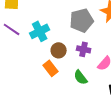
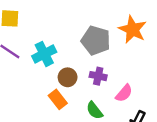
gray pentagon: (82, 20) -> (96, 40), turned 30

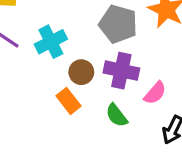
purple cross: (98, 76) -> (121, 71), size x1.5

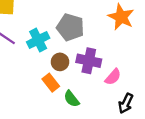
gray pentagon: (118, 24) -> (70, 27), moved
green semicircle: (117, 115) -> (72, 99), moved

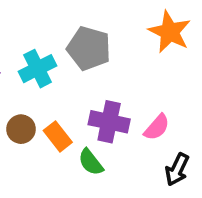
purple cross: (89, 61) -> (109, 122), moved
brown circle: (60, 62) -> (21, 129), moved

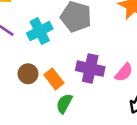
green semicircle: (91, 162) -> (64, 104), moved, turned 66

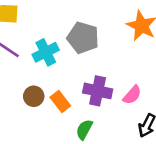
green semicircle: (64, 104) -> (84, 130), moved

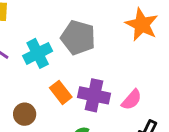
brown circle: (34, 96) -> (25, 114), moved
orange rectangle: (60, 102) -> (61, 92), moved

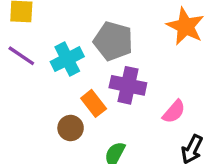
purple cross: (94, 95) -> (128, 85), moved
brown circle: (25, 114) -> (71, 128), moved

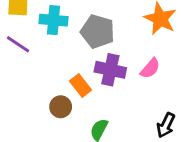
cyan cross: (67, 59) -> (54, 20), moved, turned 32
pink semicircle: (174, 112) -> (150, 68), moved

